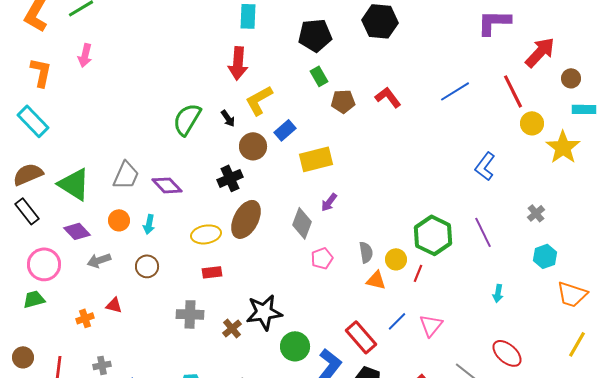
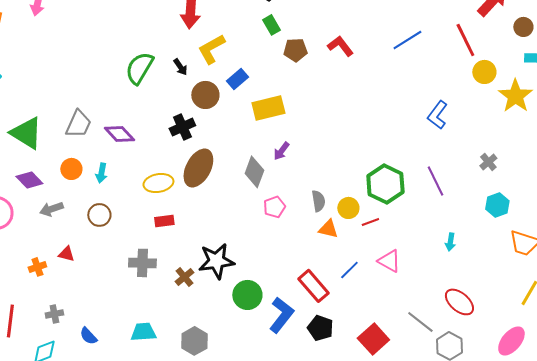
red line: (418, 273) -> (370, 222), turned 48
pink triangle: (431, 325) -> (389, 261), moved, turned -40

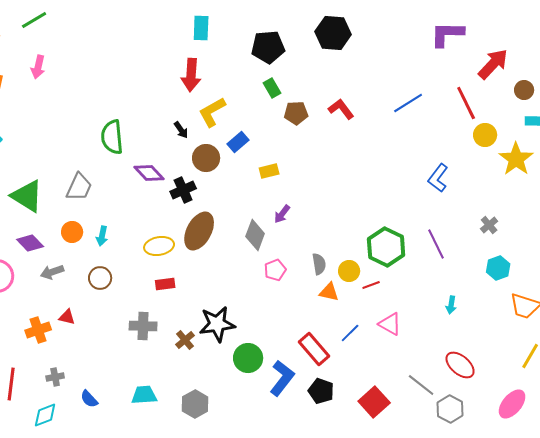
green semicircle: (139, 68) -> (112, 137), moved, turned -36
yellow rectangle: (268, 108) -> (269, 171), size x0.6
purple diamond: (119, 134) -> (149, 173), moved
orange cross: (37, 267) -> (38, 330), size x1.4

